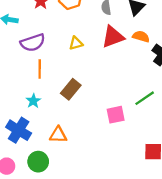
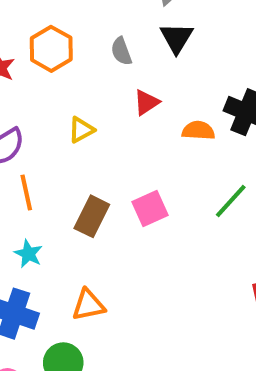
orange semicircle: (141, 36) -> (198, 131), moved
red triangle: (113, 37) -> (146, 102), size x0.6
pink square: (116, 115) -> (150, 208), moved

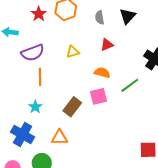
orange semicircle: (198, 131) -> (102, 73), moved
green line: (231, 201) -> (130, 85), moved
brown rectangle: (92, 216) -> (72, 107), moved

